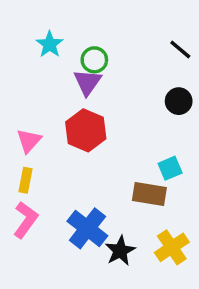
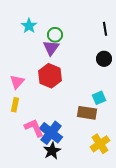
black line: (180, 49) -> (105, 29), turned 40
pink L-shape: (26, 220) -> (34, 128), moved, turned -60
black star: (120, 251) -> (52, 151), moved

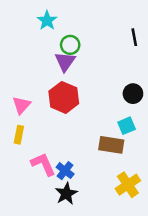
cyan star: (29, 26) -> (47, 21), moved
black circle: (104, 59) -> (133, 94), moved
blue cross: (51, 133) -> (65, 171), size x0.6

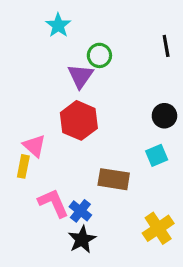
green circle: (70, 45) -> (99, 55), moved
pink triangle: (21, 105) -> (34, 146), moved, turned -30
brown rectangle: (111, 145) -> (114, 179), moved

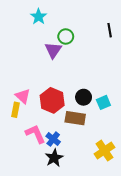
black circle: (164, 116) -> (84, 97), moved
red hexagon: (79, 120) -> (52, 100), moved

